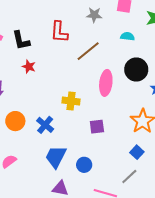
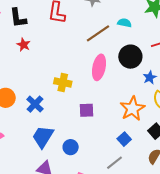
brown line: (88, 51) -> (98, 33), moved

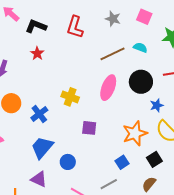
black L-shape: (18, 18) -> (36, 26), turned 110

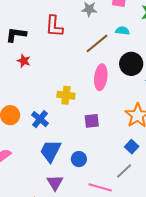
purple triangle: (39, 179) -> (55, 183), turned 48

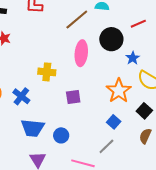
blue trapezoid: (51, 151) -> (33, 128), turned -110

